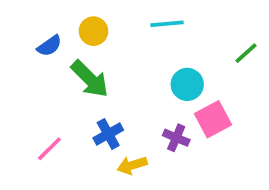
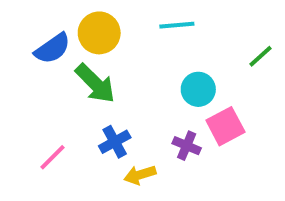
yellow circle: (94, 31) -> (99, 33), size x1.4
blue semicircle: (49, 46) -> (52, 48), size x1.4

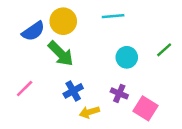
green line: (260, 56) -> (164, 50), moved
pink square: (225, 126) -> (145, 108), moved, turned -30
pink line: (52, 157) -> (25, 88), moved

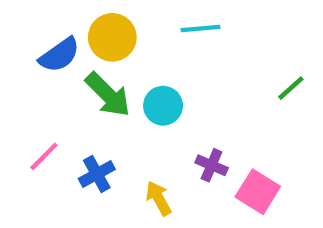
cyan circle: (127, 57) -> (163, 106), moved
blue cross: (73, 91) -> (97, 174), moved
yellow arrow: (89, 112) -> (159, 198), turned 78

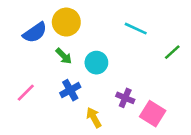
cyan line: (201, 29) -> (136, 29), moved, turned 30
green arrow: (108, 95) -> (64, 56), size x0.6
blue cross: (97, 174) -> (70, 90), moved

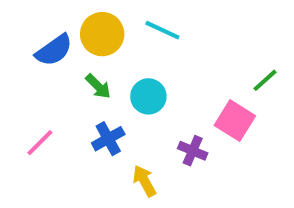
cyan line: (136, 29) -> (162, 30), moved
pink square: (153, 114) -> (235, 121), moved

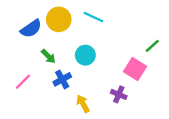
green arrow: (98, 86) -> (48, 56), moved
purple cross: (193, 151) -> (119, 94), moved

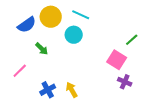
cyan circle: (85, 55) -> (74, 35), moved
blue cross: (62, 79) -> (48, 90), moved
purple cross: (119, 94) -> (125, 82), moved

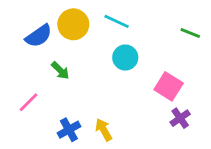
cyan circle: (74, 35) -> (125, 58), moved
green line: (132, 40) -> (190, 33), moved, turned 64
purple cross: (125, 82) -> (180, 118), turned 32

